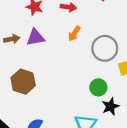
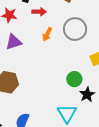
gray circle: (105, 48) -> (75, 29), moved

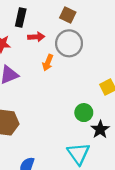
gray circle: (75, 29) -> (69, 43), moved

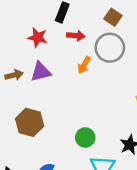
green circle: (84, 113) -> (85, 138), moved

